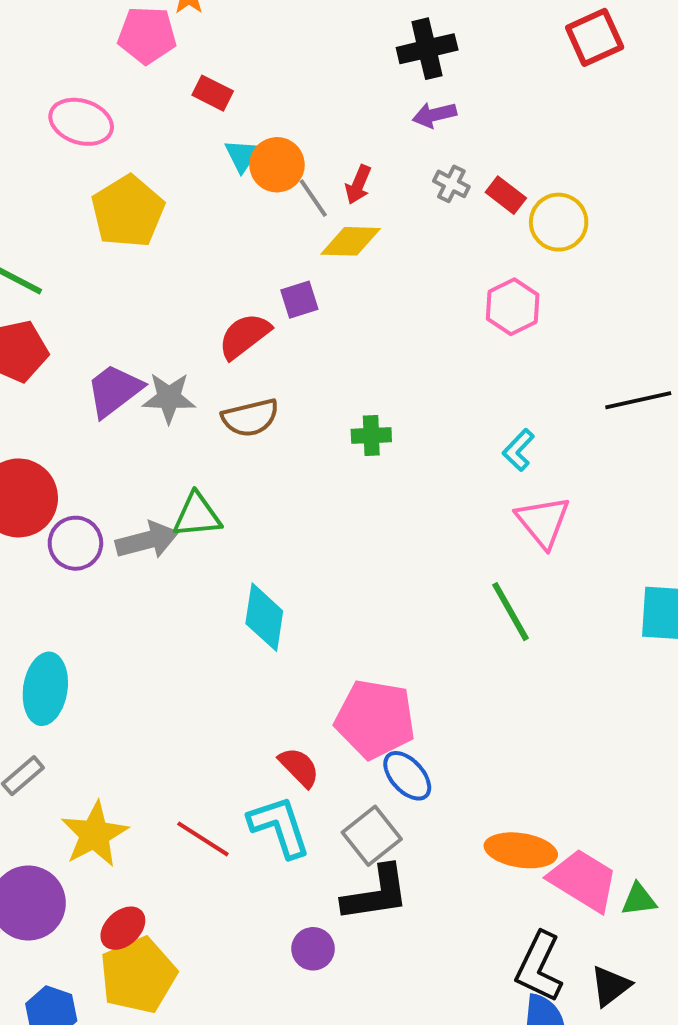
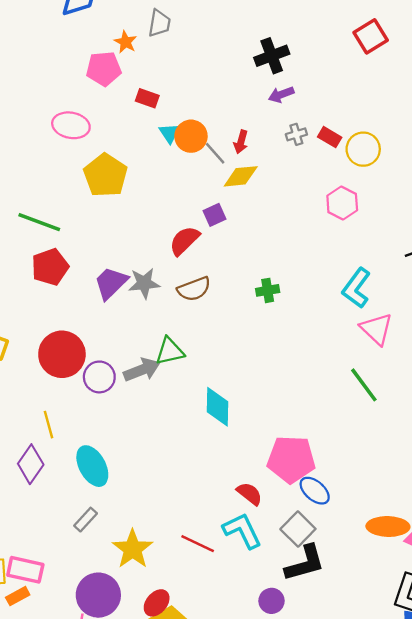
gray cross: (451, 184) -> (296, 134), turned -36
cyan L-shape: (518, 450) -> (356, 288), size x1.6
cyan ellipse: (45, 689) -> (92, 466), turned -30

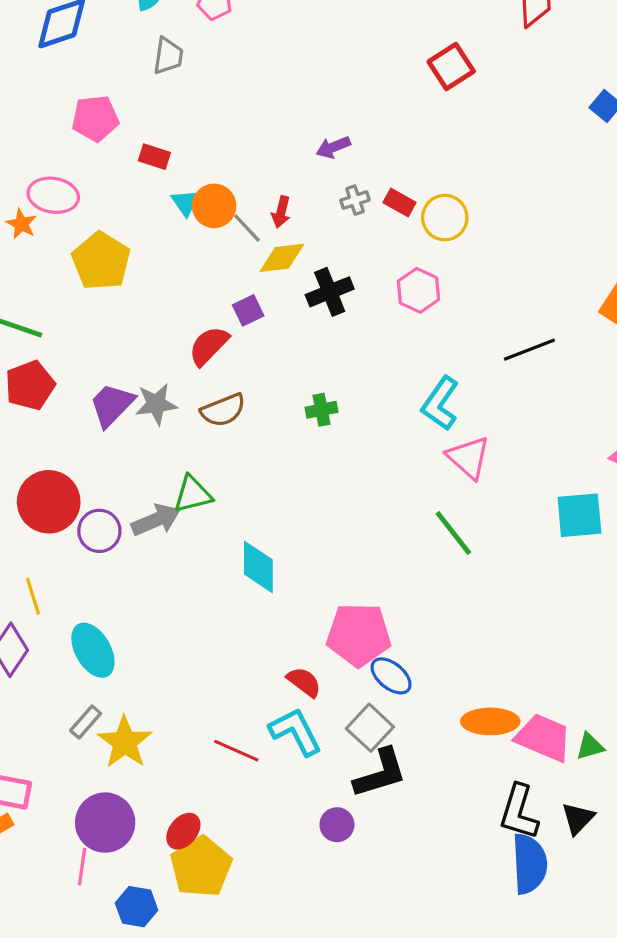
orange star: (126, 42) -> (21, 224), moved
black cross: (272, 56) -> (330, 292), moved
yellow star: (133, 549) -> (125, 742), moved

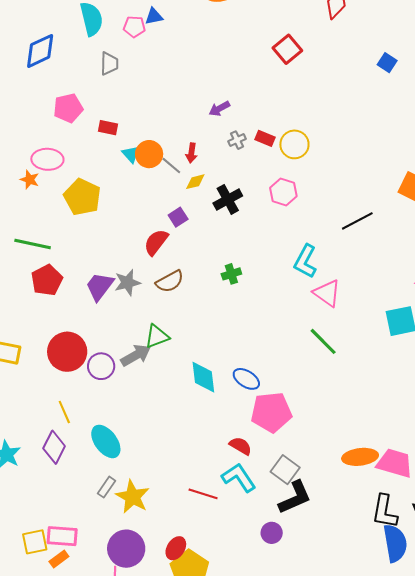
yellow diamond: (282, 258) -> (195, 182), size x0.7
blue ellipse: (391, 676) -> (246, 379), moved

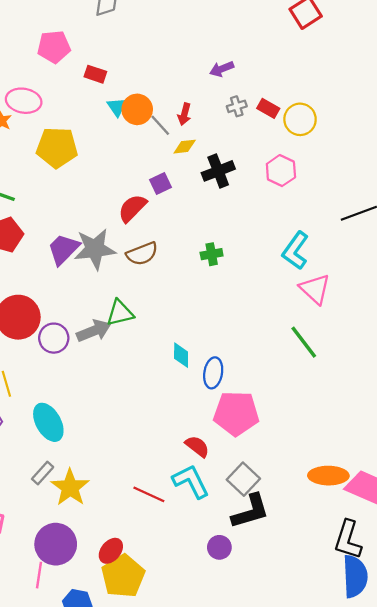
yellow pentagon: (82, 197) -> (57, 147), turned -30
gray star: (127, 283) -> (95, 249), size x1.4
cyan diamond: (203, 377) -> (181, 355), moved, size x0.7
blue ellipse: (246, 379) -> (213, 373), turned 60

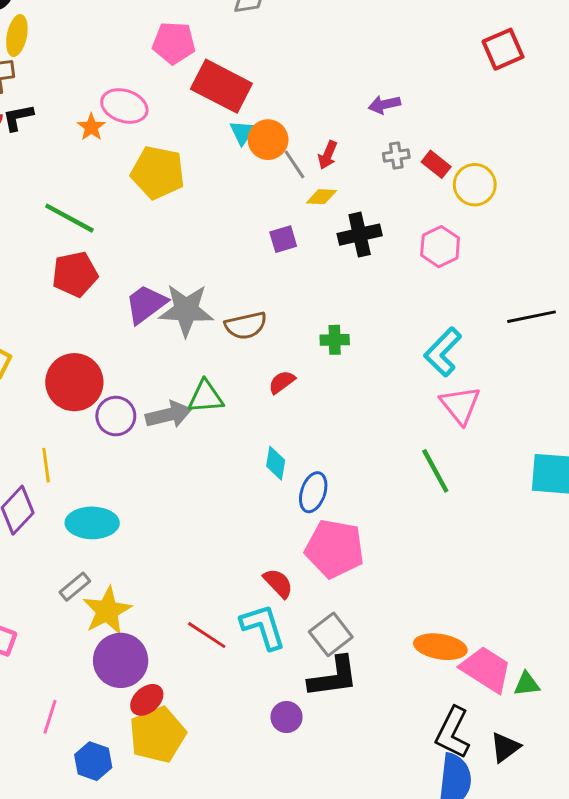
red rectangle: (95, 74) -> (221, 86), size x2.0
red semicircle: (132, 208) -> (282, 382), moved, size x0.7
cyan ellipse: (48, 422) -> (92, 523), turned -69
purple circle: (56, 544) -> (121, 660), moved

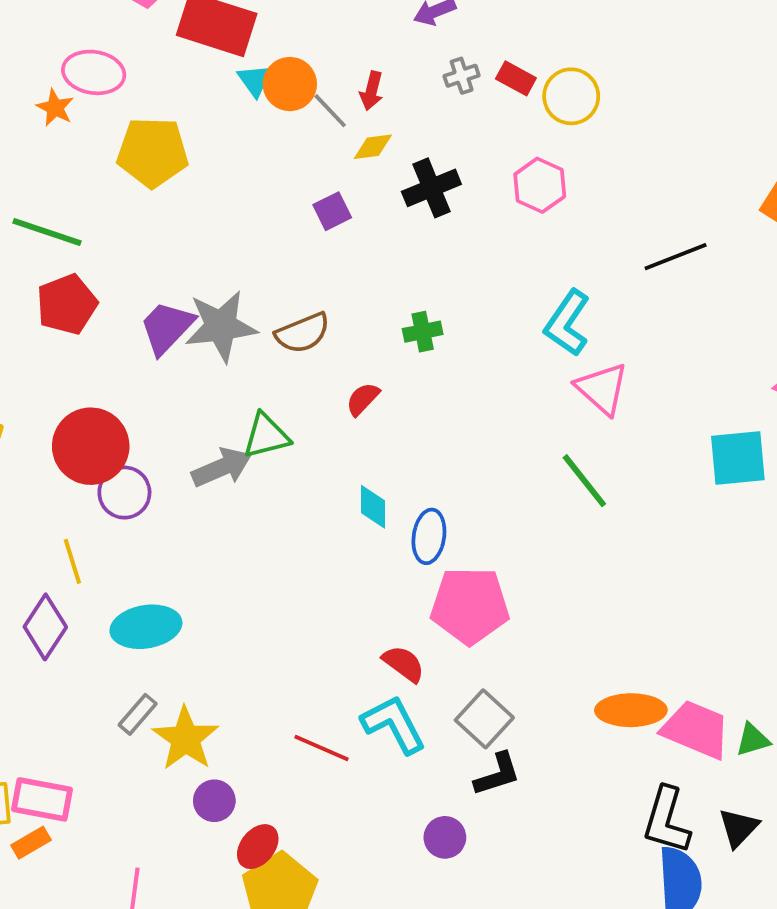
purple circle: (116, 416) -> (124, 493), moved
purple circle: (121, 660) -> (214, 801), size x0.6
black L-shape: (333, 677) -> (497, 774), size x0.7

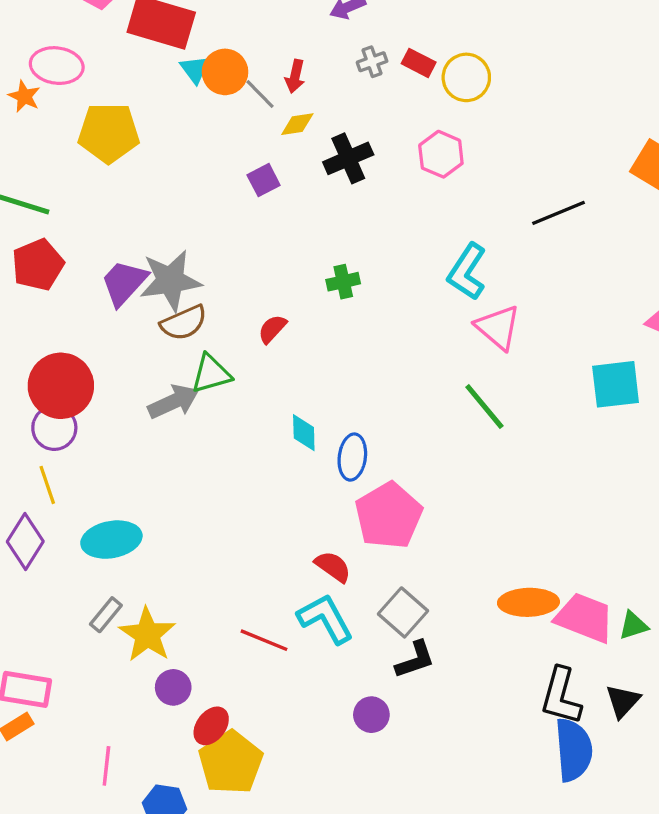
brown semicircle: (303, 333) -> (184, 323), moved
red semicircle: (363, 399) -> (272, 329), moved
purple circle: (124, 493) -> (54, 428), moved
pink pentagon: (470, 606) -> (389, 516), turned -30

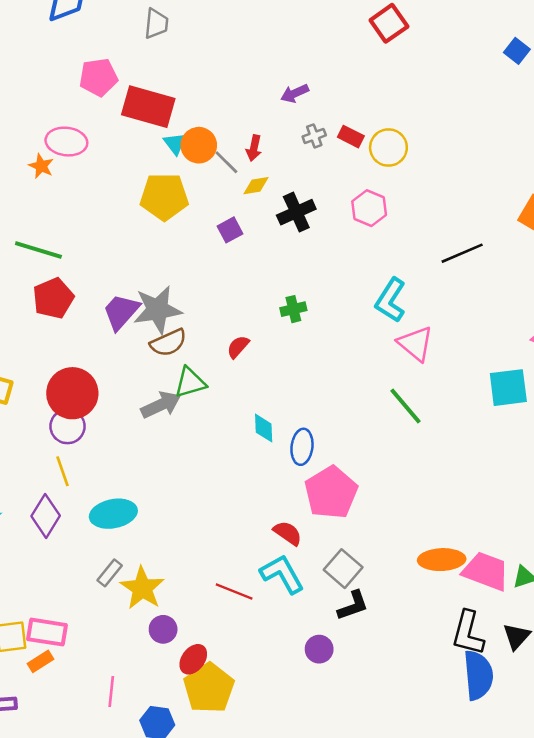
yellow pentagon: (109, 133) -> (164, 197), moved

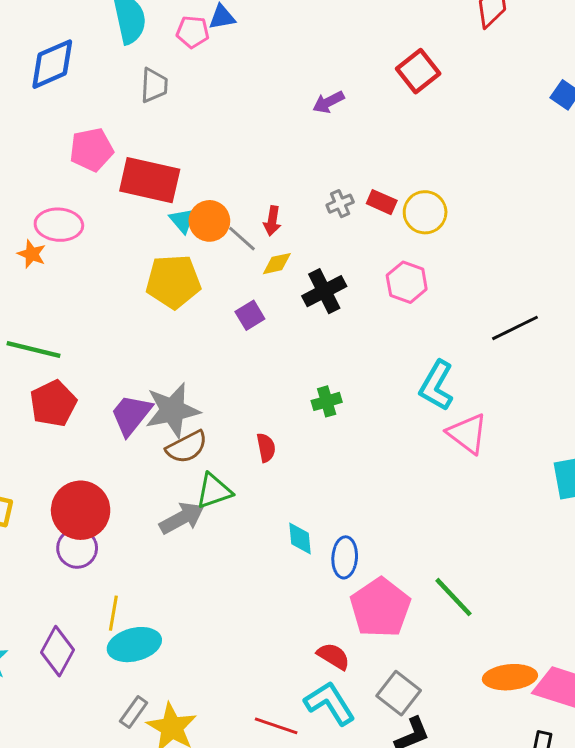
purple arrow: (295, 93) -> (328, 102), moved
red semicircle: (238, 347) -> (266, 448), turned 130
green line: (405, 406) -> (454, 597), moved
yellow line: (62, 471) -> (113, 613), moved, turned 32

